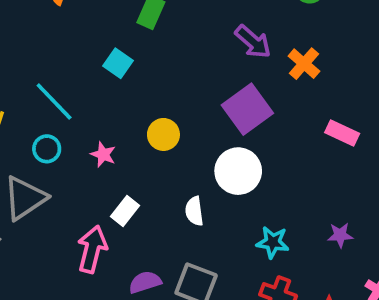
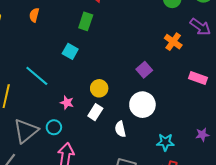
purple arrow: (253, 42) -> (200, 27), moved
purple square: (247, 109) -> (144, 70), size x0.6
cyan circle: (47, 149) -> (54, 127), moved
white rectangle: (125, 211) -> (95, 112), moved

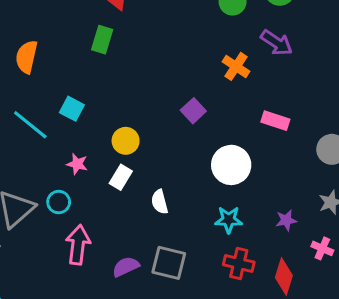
orange semicircle: (34, 15) -> (27, 57), moved, size x1.5
cyan square: (70, 51) -> (72, 109), moved
white circle: (142, 105) -> (231, 165), moved
purple star: (202, 135) -> (286, 220), moved

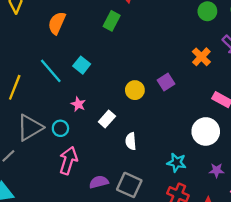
yellow circle: (126, 141) -> (135, 90), moved
white circle: (231, 165) -> (206, 131), moved

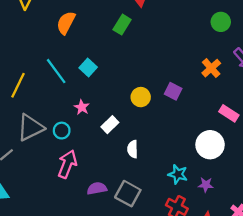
purple square: (166, 82) -> (173, 91), turned -35
purple star: (217, 170) -> (206, 185), moved

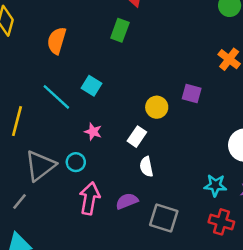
white rectangle: (110, 125) -> (137, 137), moved
white semicircle: (133, 149) -> (146, 167), moved
purple semicircle: (97, 188) -> (127, 201), moved

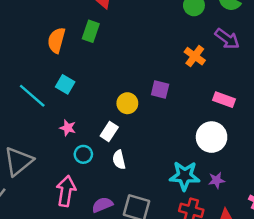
orange semicircle: (57, 41) -> (56, 40), moved
cyan circle: (76, 162) -> (83, 154), moved
cyan star: (215, 185) -> (185, 176), size x1.4
purple semicircle: (127, 201) -> (102, 205), moved

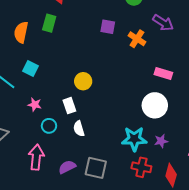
purple square: (160, 89) -> (108, 27), moved
white rectangle: (109, 131) -> (69, 106), turned -49

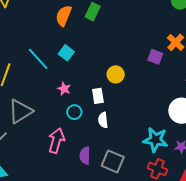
purple square: (108, 27) -> (155, 57), moved
purple semicircle: (67, 167) -> (85, 155), turned -72

